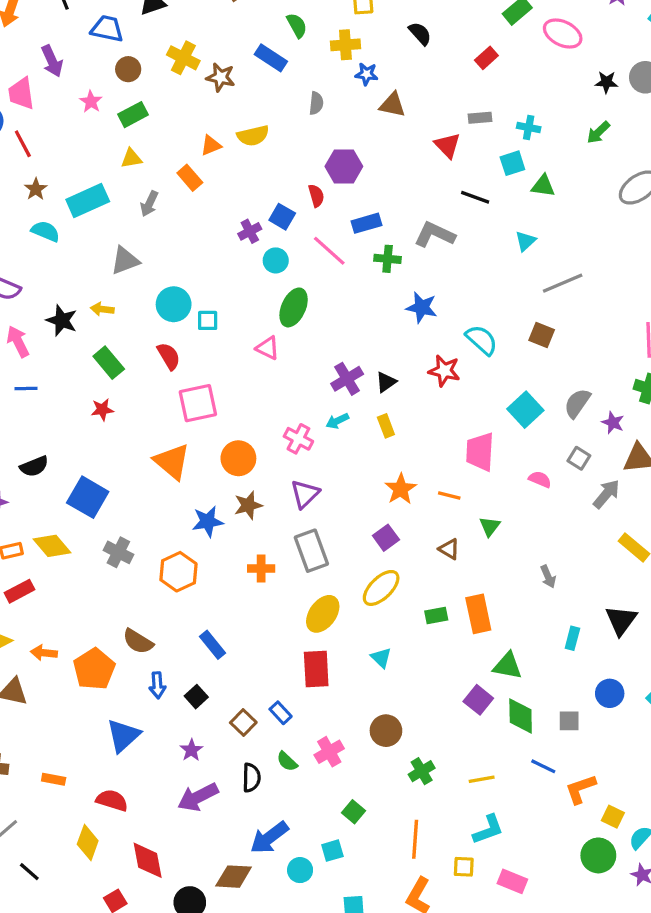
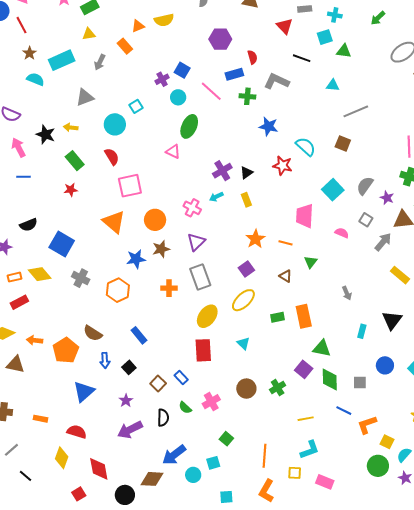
red semicircle: (316, 196) -> (252, 57), moved
cyan triangle: (525, 241) -> (333, 85), turned 48
cyan square: (208, 320) -> (136, 106), moved, turned -32
green cross: (422, 771) -> (278, 388), moved

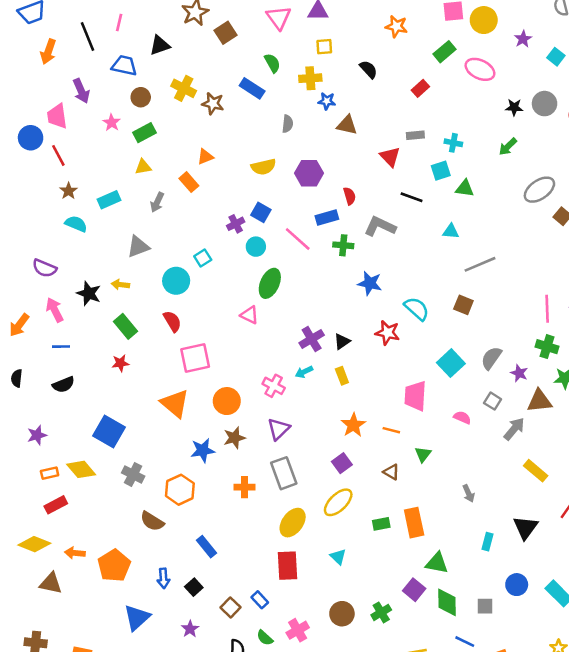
yellow semicircle: (164, 20) -> (263, 167), moved
cyan rectangle: (62, 60) -> (109, 200), size x0.7
black semicircle: (29, 225) -> (63, 385), moved
brown semicircle: (93, 333) -> (152, 521), moved

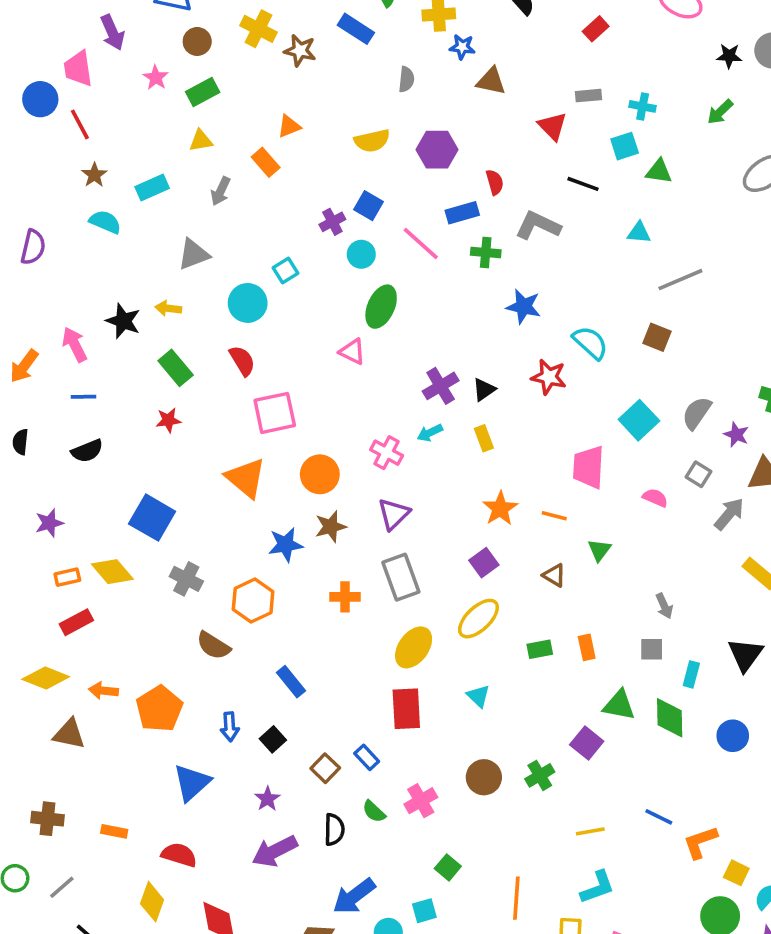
purple semicircle: (44, 268) -> (33, 247), moved, turned -100
orange rectangle: (414, 523) -> (587, 647), size x0.6
green diamond: (447, 602) -> (670, 718), moved
gray square: (485, 606) -> (652, 649), moved

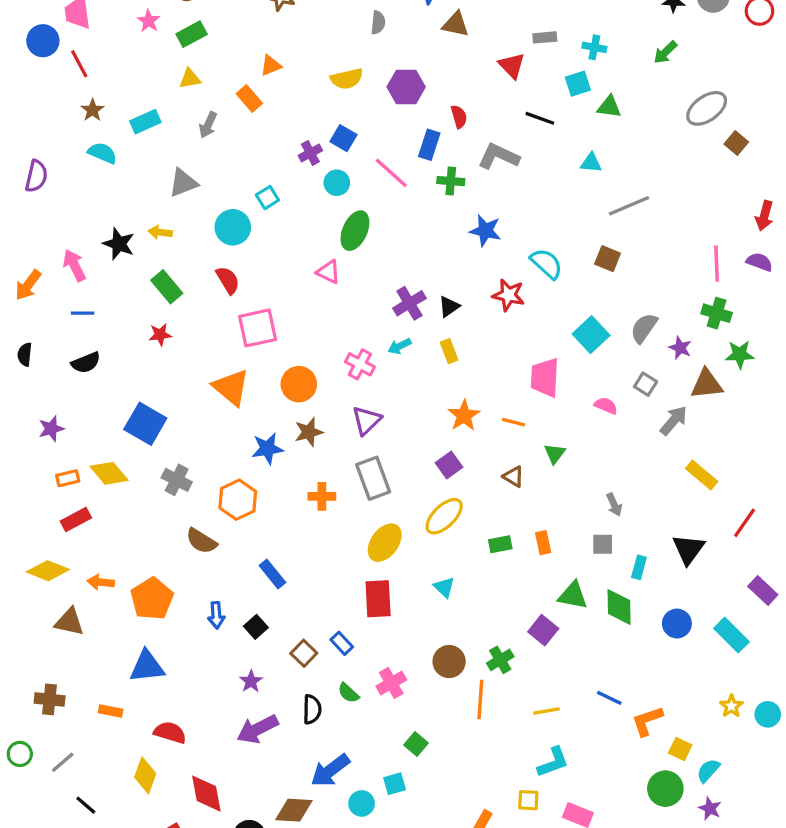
blue rectangle: (462, 213) -> (429, 145), turned -56
blue triangle: (192, 783) -> (147, 666), moved, turned 36
orange line: (516, 898) -> (480, 699), moved

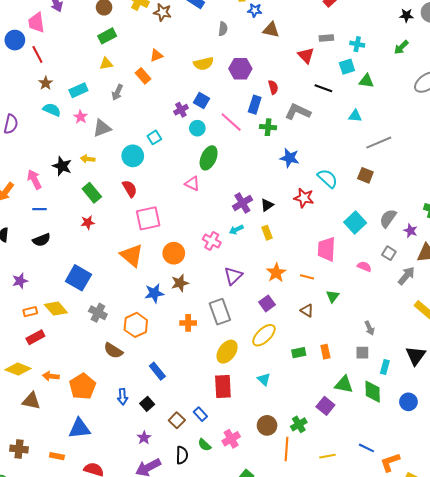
pink star: (149, 21) -> (80, 117), moved
purple triangle: (367, 420) -> (233, 276), moved

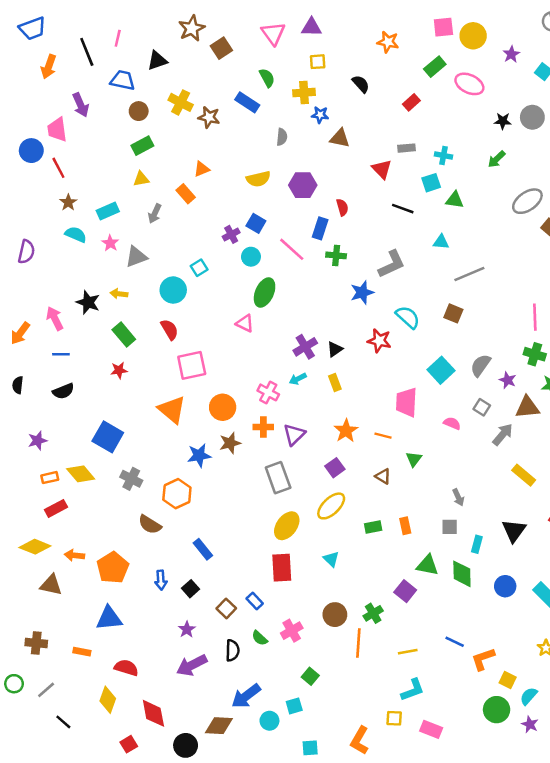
gray L-shape: (298, 112) -> (392, 264), moved, turned 130
blue star: (290, 158) -> (362, 292), turned -30
orange cross: (188, 323) -> (263, 427), moved

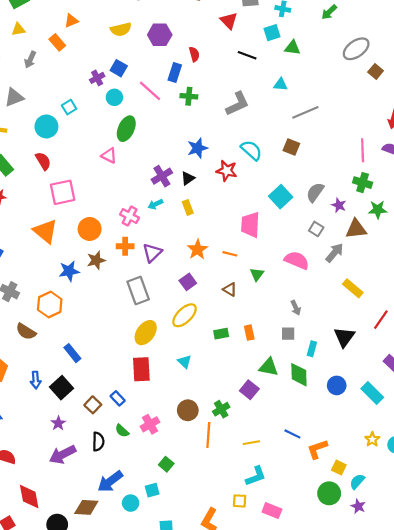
blue star: (362, 292) -> (197, 148), moved
pink semicircle: (452, 423) -> (297, 260), moved, size x1.6
black square: (190, 589) -> (62, 388), size x1.5

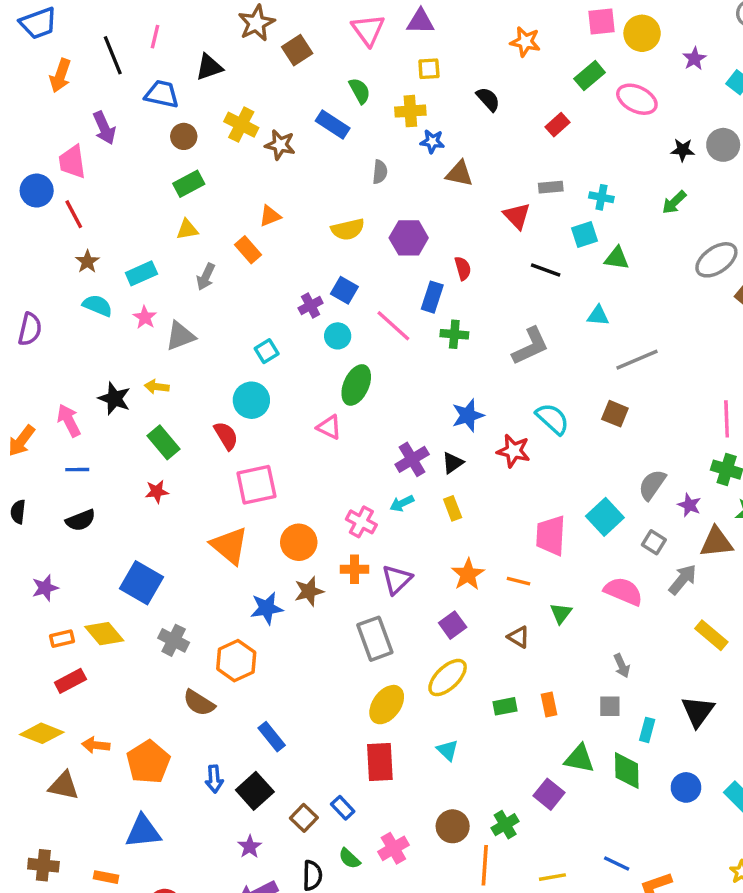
cyan circle: (46, 126) -> (251, 400), moved
cyan square: (281, 197) -> (605, 517), moved

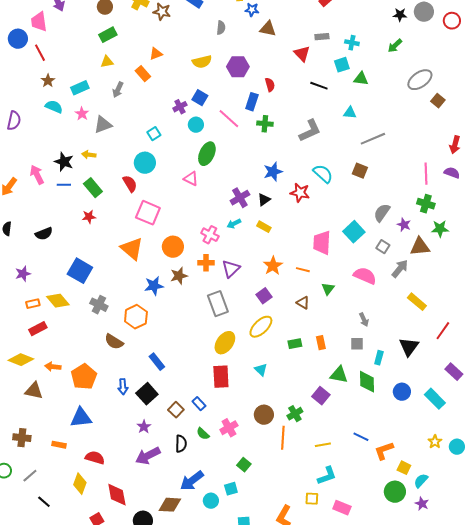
blue line: (77, 470) -> (64, 185), moved
pink square: (256, 485) -> (148, 213), turned 35
yellow rectangle: (453, 508) -> (264, 227), turned -40

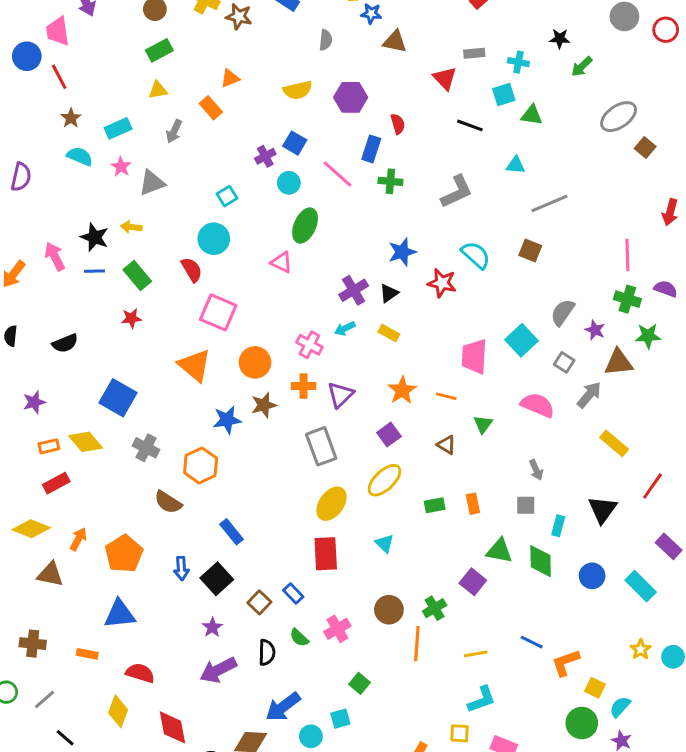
black star: (400, 15) -> (560, 39), moved
purple semicircle: (452, 173) -> (666, 289), moved
orange arrow: (53, 367) -> (78, 539), turned 112

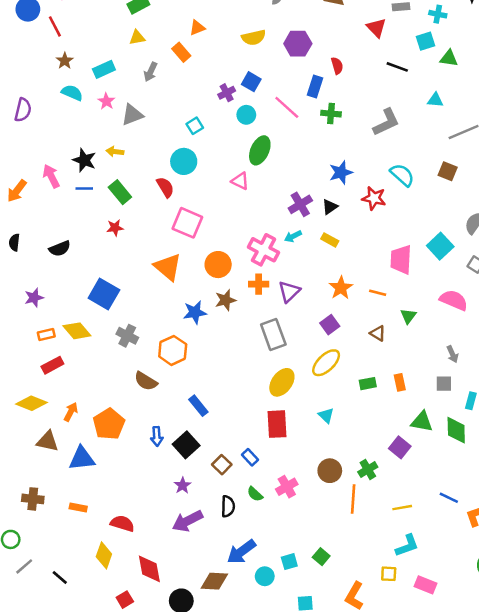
pink cross: (309, 345) -> (263, 250), size x1.4
blue triangle: (120, 614) -> (82, 458), moved
green square: (359, 683) -> (321, 557), moved
gray line: (44, 699) -> (24, 566), moved

